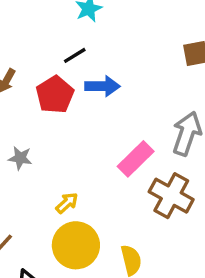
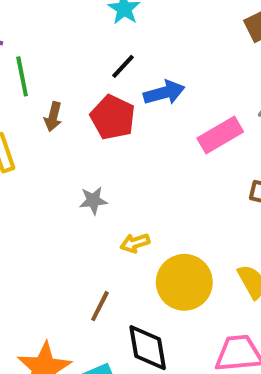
pink rectangle: (136, 159) -> (220, 135), moved, turned 30
yellow arrow: (67, 203) -> (135, 243), moved, turned -140

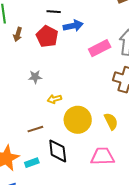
black line: (123, 66) -> (54, 12), turned 48
brown line: (100, 306) -> (35, 129), turned 42

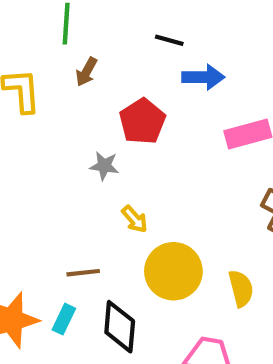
red pentagon: (47, 36) -> (142, 121), moved
yellow arrow: (54, 99) -> (135, 219), turned -128
cyan rectangle: (32, 163) -> (64, 319), moved, turned -56

